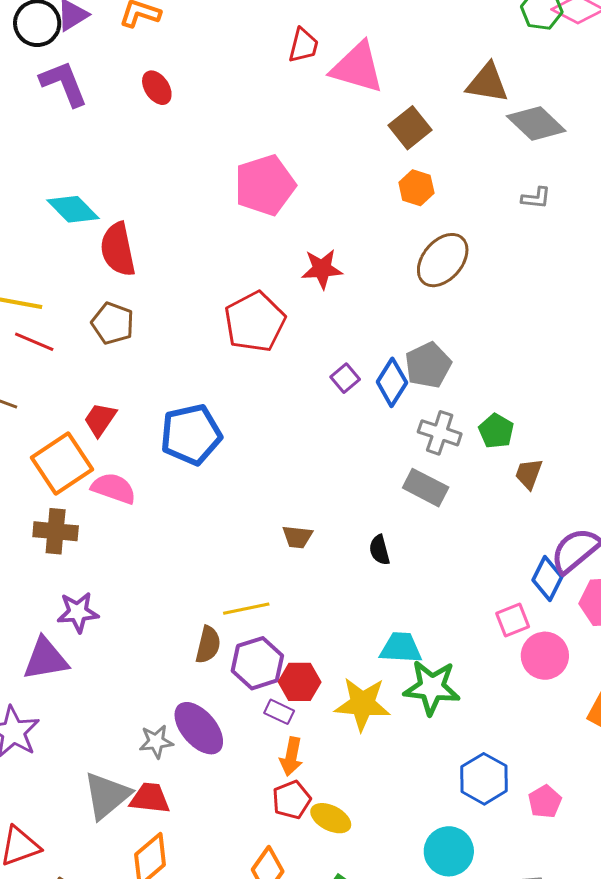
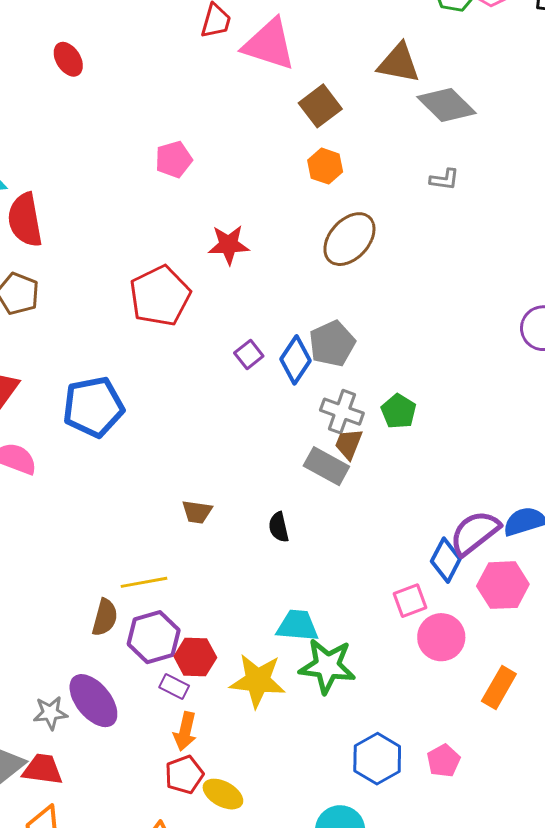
pink pentagon: (265, 185) -> (174, 159), size x0.6
brown trapezoid: (529, 474) -> (349, 444), moved
pink pentagon: (545, 802) -> (444, 761), moved

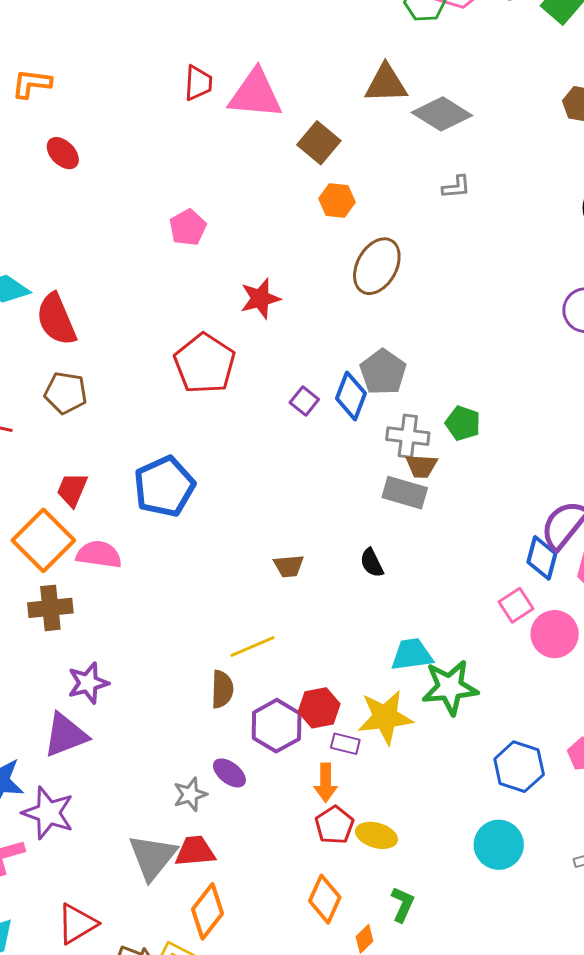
brown trapezoid: (349, 444) -> (421, 466), turned -96
purple hexagon: (154, 637) -> (277, 726), moved
purple rectangle: (174, 686) -> (345, 744), moved
purple ellipse: (93, 701) -> (229, 773), size x0.6

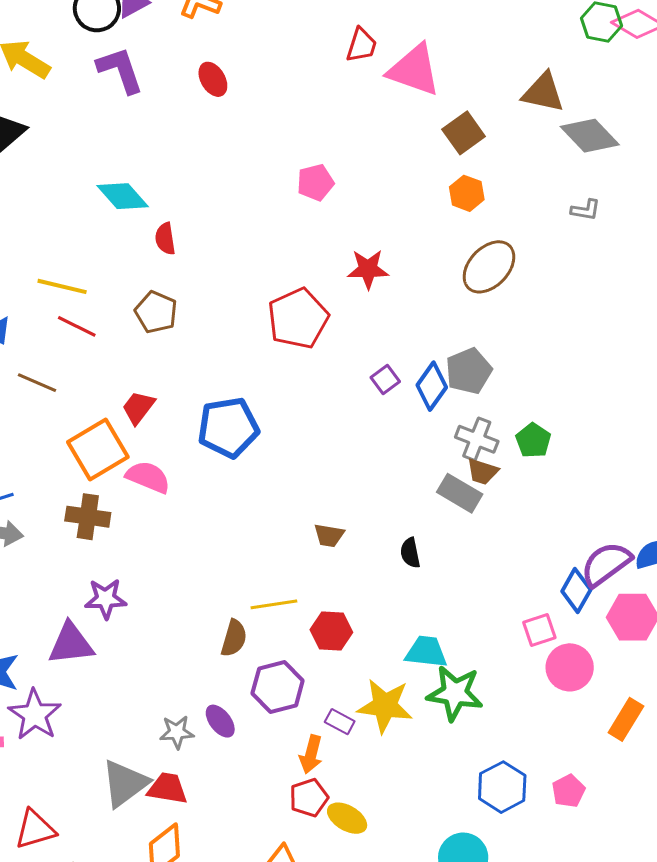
red semicircle: (56, 319) -> (165, 239), size x0.6
red hexagon: (319, 708) -> (331, 631), moved

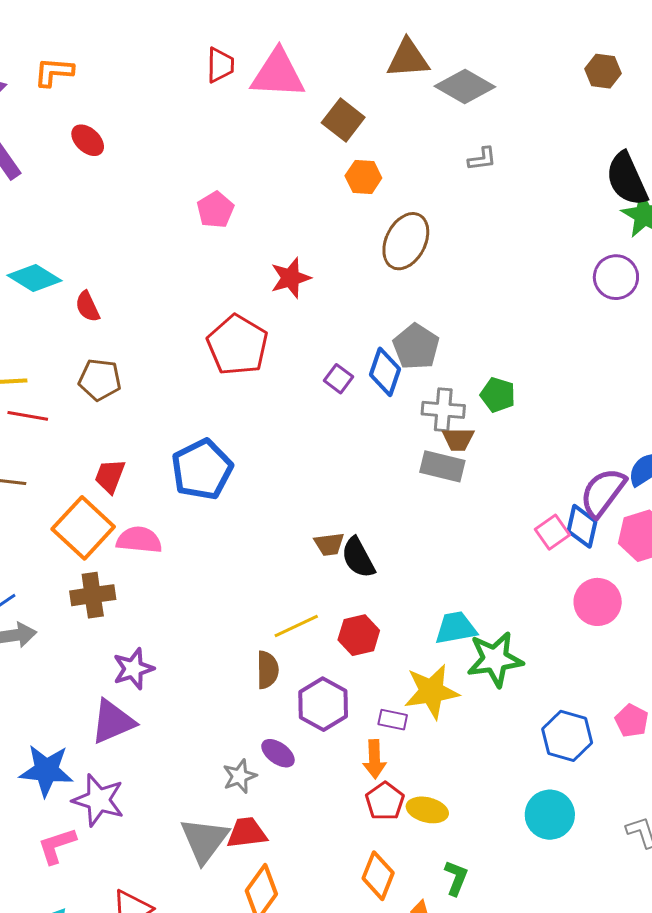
black semicircle: (410, 553) -> (358, 558), moved, size x1.4
pink square: (539, 630) -> (552, 532), moved

